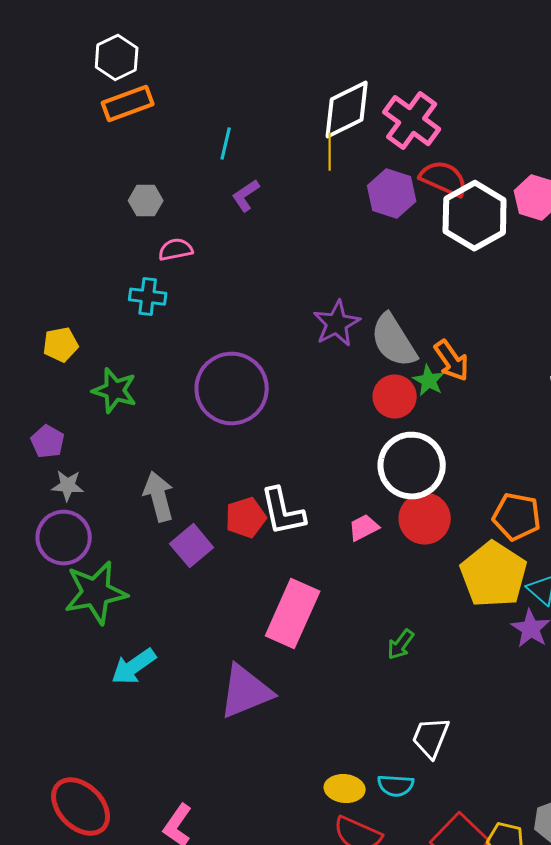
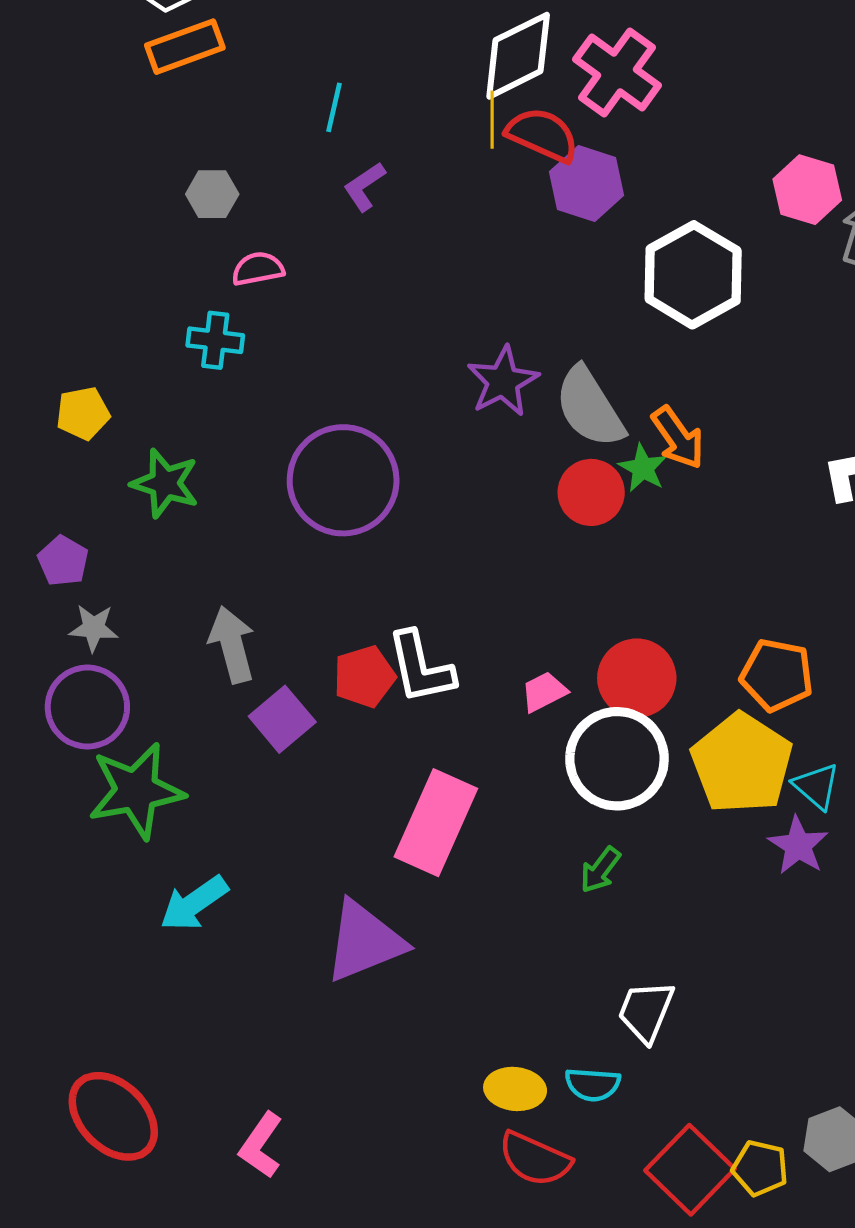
red semicircle: (444, 179) -> (542, 135), moved
white hexagon: (475, 216) -> (693, 275), moved
white circle: (412, 466) -> (617, 759), moved

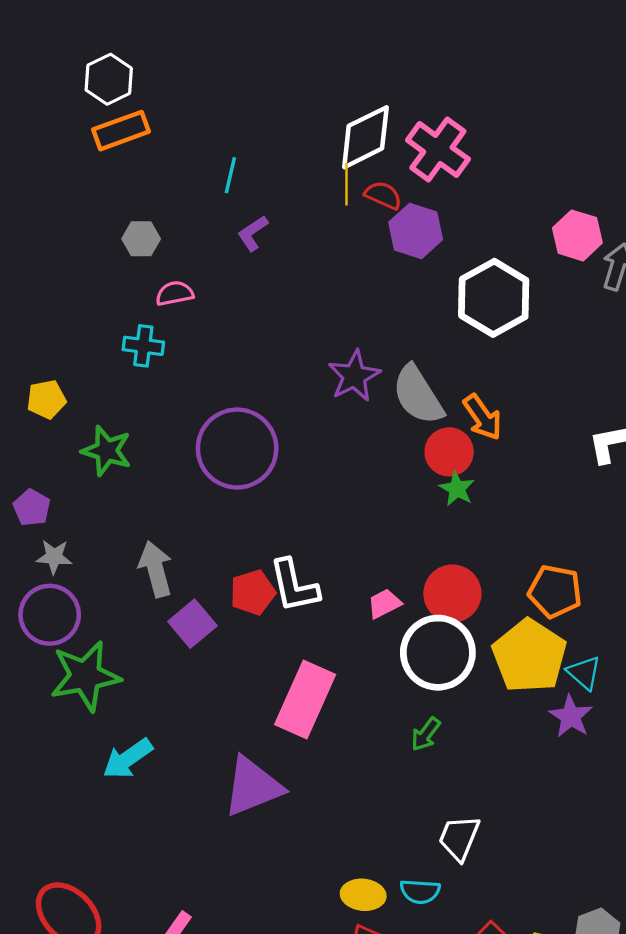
red semicircle: (542, 135) -> (383, 195), size x0.7
green star: (643, 468) -> (457, 489), moved
red circle: (591, 492) -> (449, 452), moved

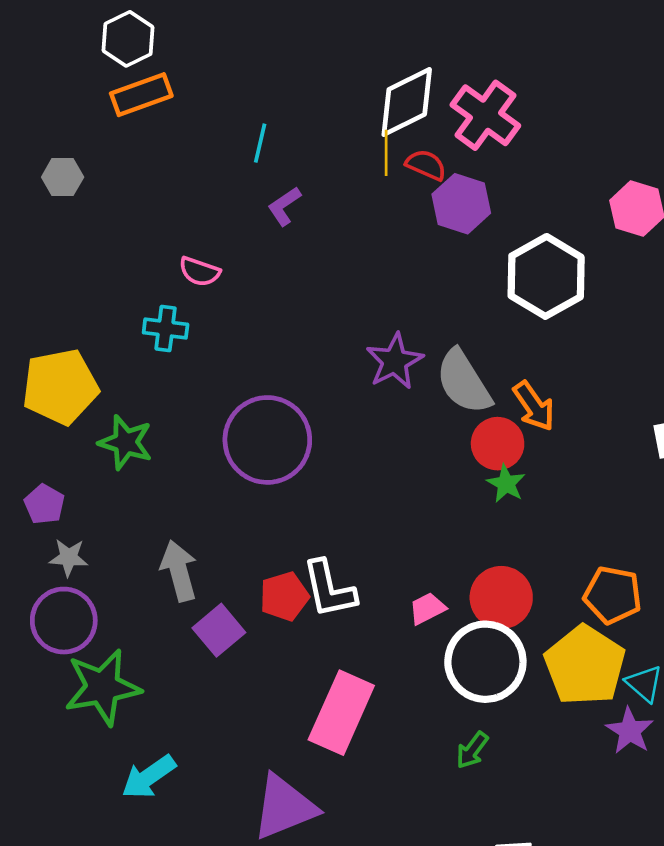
gray hexagon: (141, 239) -> (63, 177), moved
pink semicircle: (175, 293) -> (199, 272), turned -150
yellow pentagon: (46, 399) -> (60, 387), size x1.8

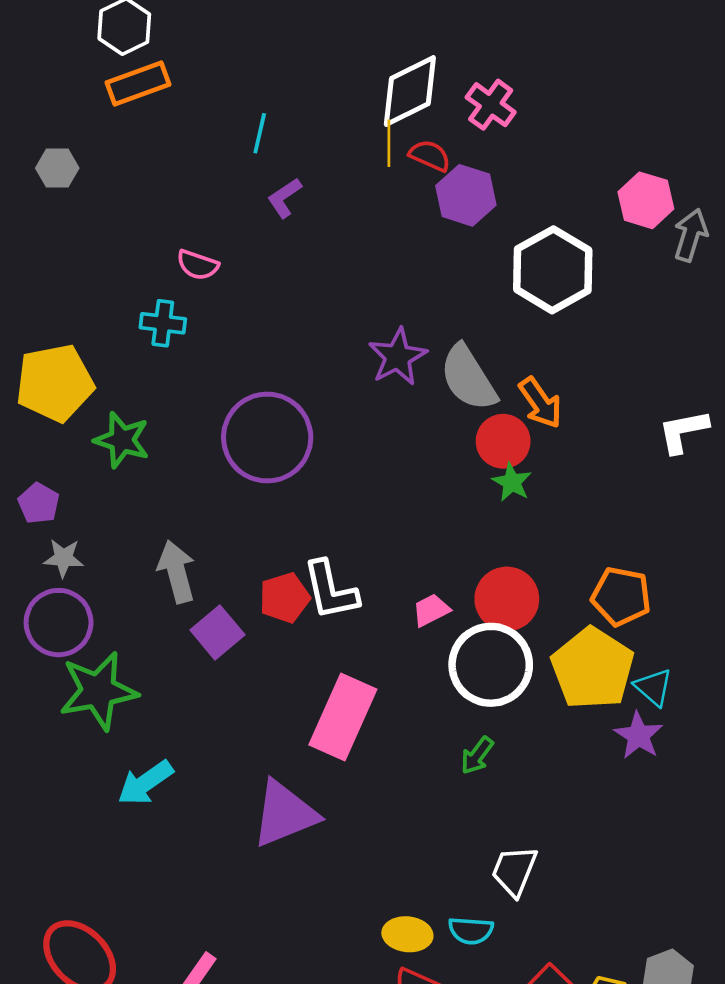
pink cross: (485, 115) -> (491, 105), size x0.7

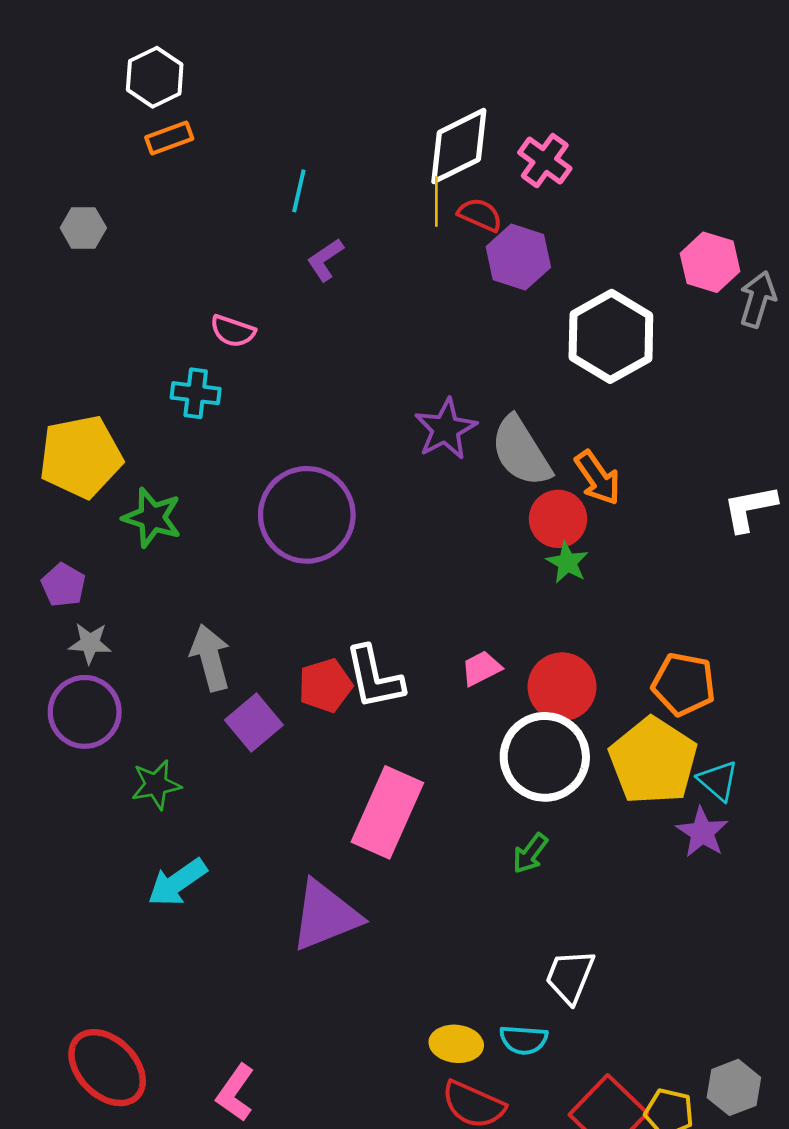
orange rectangle: (138, 84) -> (169, 138), size x0.7
pink trapezoid: (431, 610) -> (481, 668), moved
green star: (98, 691) -> (156, 785), moved, size x0.6

